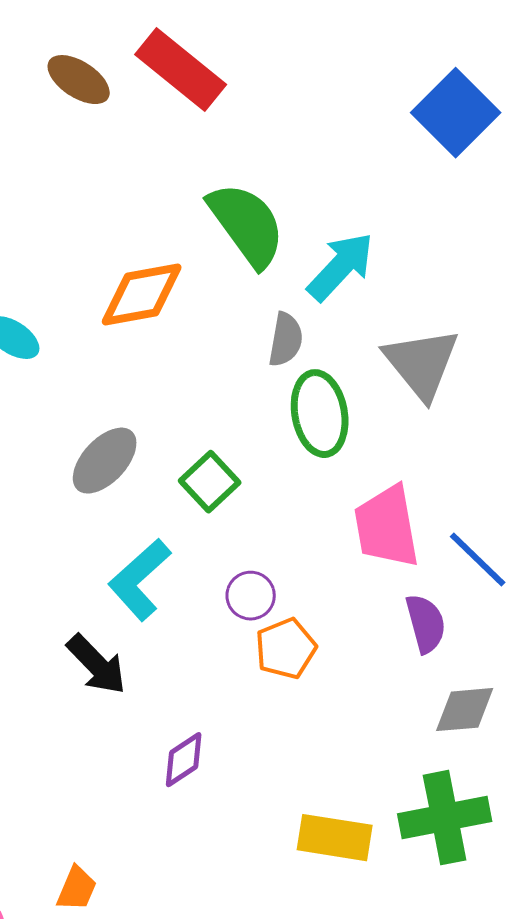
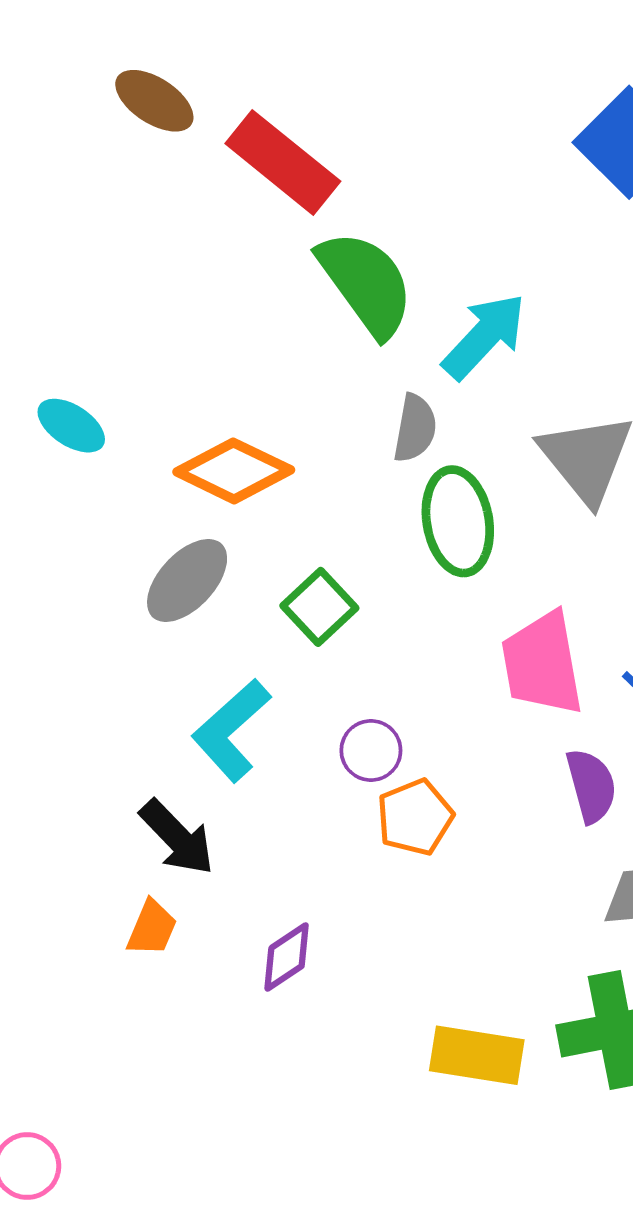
red rectangle: (181, 70) -> (283, 162), moved
orange diamond: (142, 295) -> (234, 471), moved, turned 36
orange trapezoid: (77, 889) -> (152, 928), moved

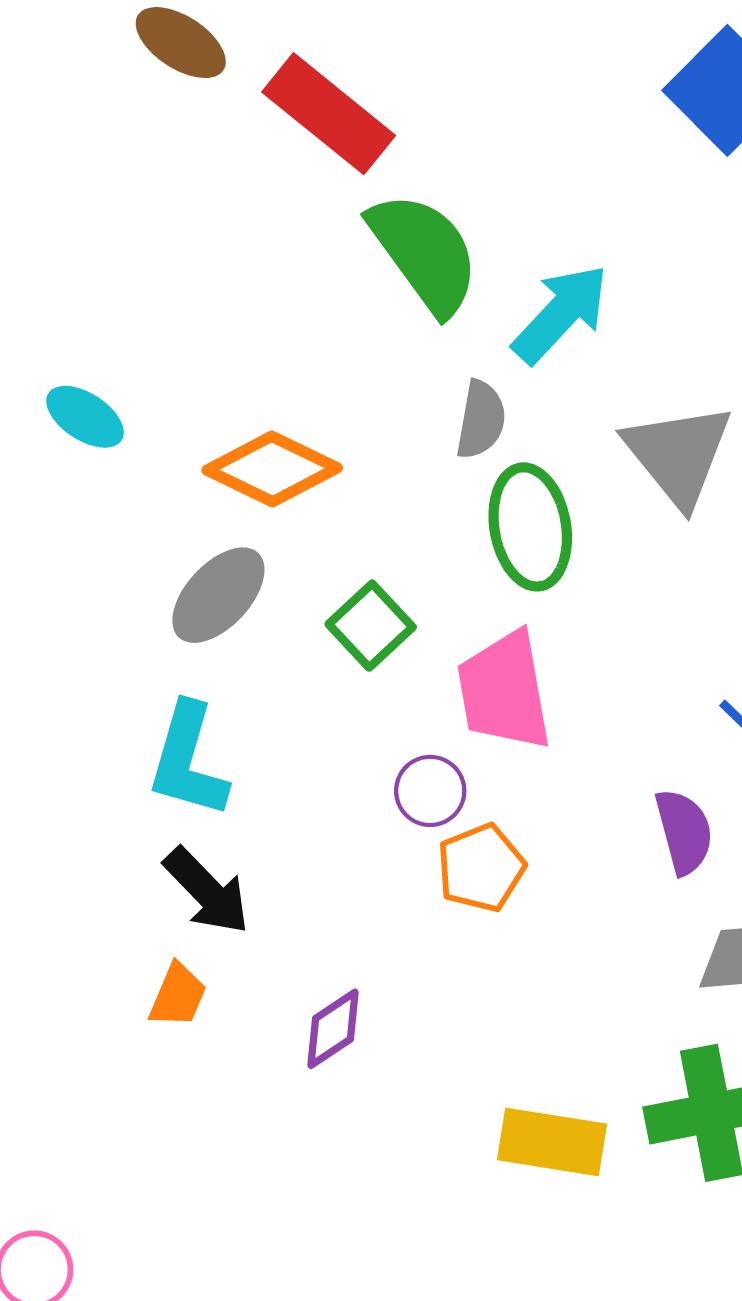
pink trapezoid: (542, 664) -> (504, 691), moved
cyan L-shape: (231, 730) -> (188, 760), moved, turned -32

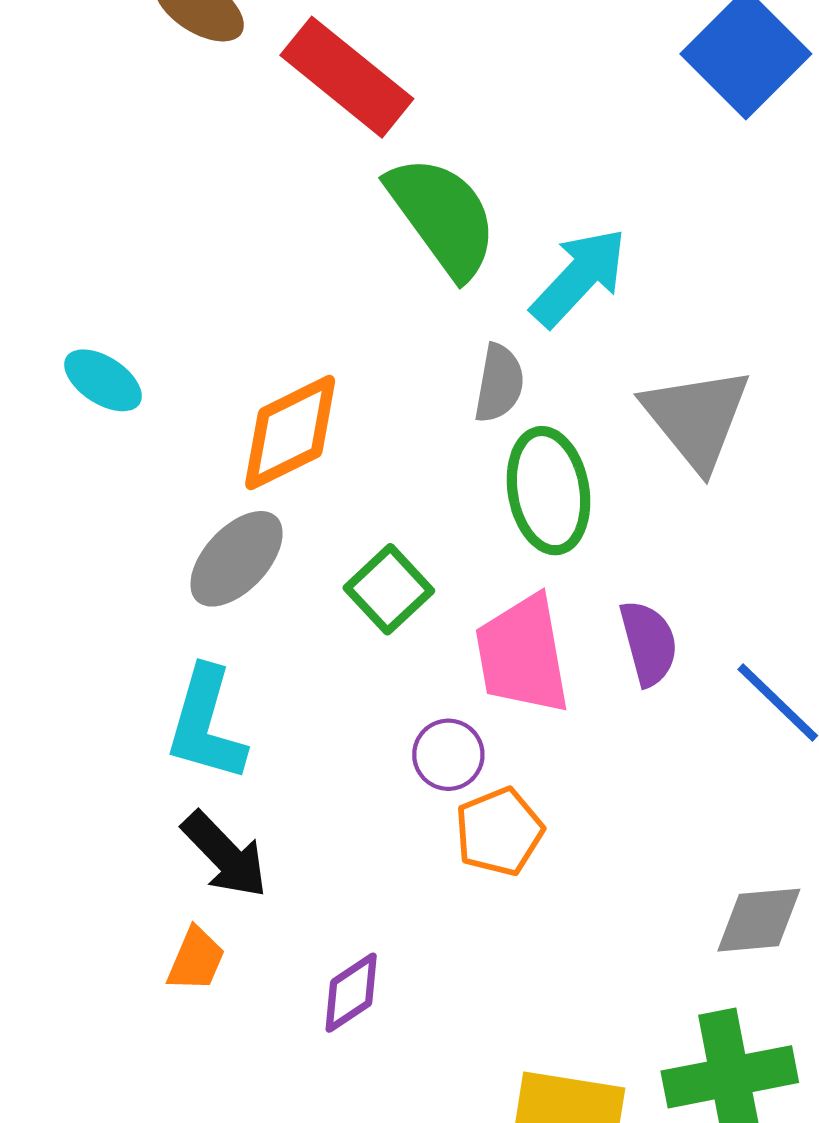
orange diamond: (272, 469) -> (290, 433), turned -52
purple semicircle: (684, 832) -> (649, 643), moved

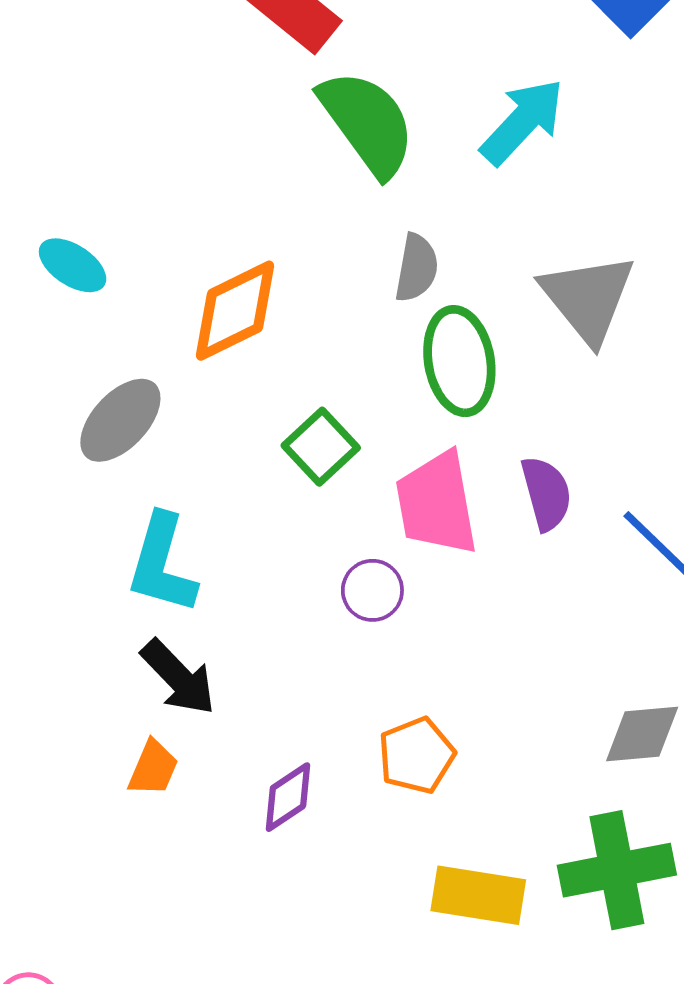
cyan arrow: (579, 277) -> (522, 122), moved
gray ellipse: (237, 559) -> (120, 420), moved
orange pentagon: (499, 832) -> (417, 755), moved

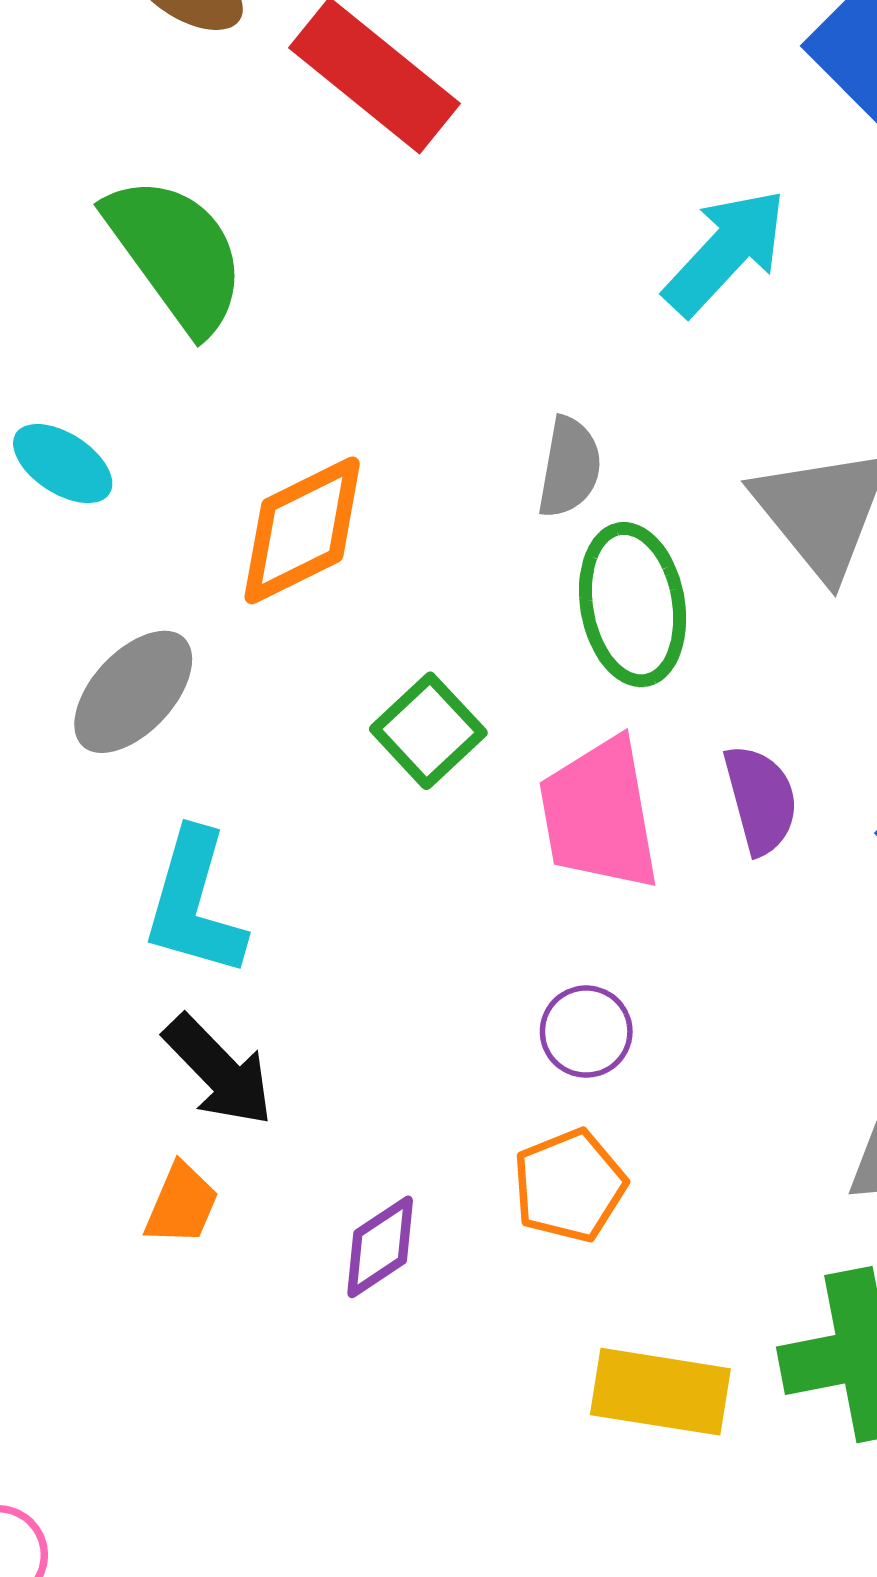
green semicircle: (367, 123) -> (176, 254), moved
purple circle: (372, 590) -> (586, 1032), moved

